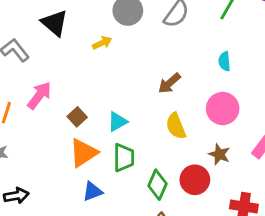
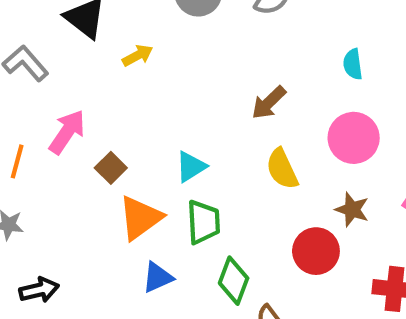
yellow arrow: (102, 43) -> (138, 55), moved
brown square: (77, 117) -> (111, 168), moved
green diamond: (158, 185) -> (234, 281), moved

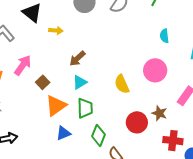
yellow arrow: (138, 55) -> (56, 31), turned 32
cyan semicircle: (353, 64) -> (164, 36), moved
brown arrow: (269, 103) -> (77, 58), moved
brown star: (352, 210) -> (159, 113), moved

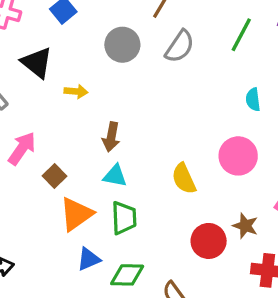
brown arrow: (77, 58) -> (111, 137), turned -36
cyan triangle: (80, 82) -> (115, 176), turned 42
green diamond: (98, 135) -> (127, 275), moved, turned 70

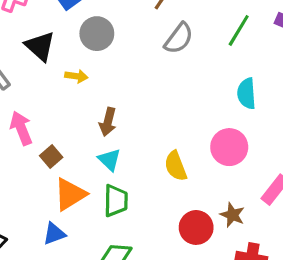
gray circle: (122, 45) -> (97, 34), moved
cyan semicircle: (253, 100) -> (247, 93), size x1.4
pink arrow: (22, 148) -> (21, 128), turned -60
cyan triangle: (115, 176) -> (109, 160), turned 30
blue triangle: (89, 259) -> (54, 234), moved

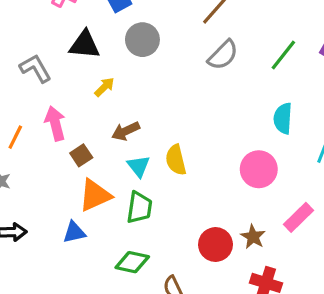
black triangle: (40, 46) -> (85, 45), turned -44
yellow arrow: (76, 76) -> (104, 87), moved, turned -60
brown arrow: (108, 122) -> (126, 131), moved, turned 44
yellow semicircle: (176, 166) -> (176, 160), moved

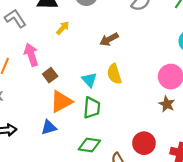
brown arrow: (126, 131) -> (109, 39), moved
brown star: (253, 237) -> (167, 104), moved
red circle: (215, 245) -> (144, 143), moved

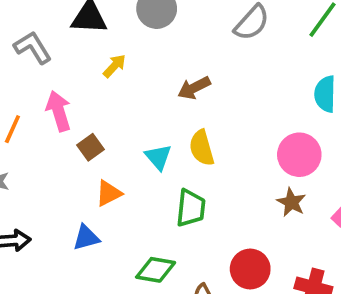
orange triangle: (61, 101) -> (109, 193), size x0.7
green trapezoid: (92, 108) -> (191, 208), moved

